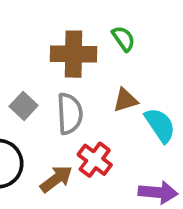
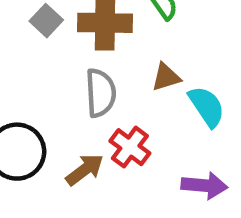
gray square: (24, 106) -> (46, 21), moved

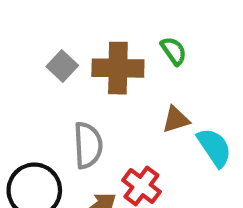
gray semicircle: (101, 93) -> (88, 145), moved

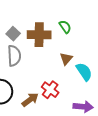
brown triangle: (176, 120) -> (66, 59), turned -32
gray semicircle: (88, 145) -> (14, 56), moved

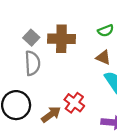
green semicircle: (65, 27) -> (106, 31), moved, turned 104
brown triangle: (66, 59) -> (103, 57), moved, turned -48

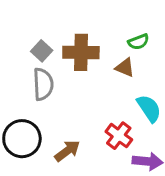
brown triangle: (103, 57) -> (125, 68), moved
red cross: (74, 103) -> (119, 136), moved

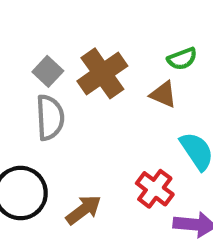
brown cross: (81, 52) -> (102, 73), turned -36

